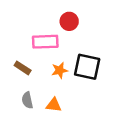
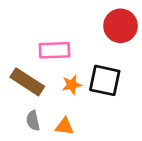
red circle: (69, 21) -> (121, 26), moved, size x1.5
brown rectangle: (23, 68) -> (27, 82), size x1.6

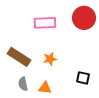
pink rectangle: (54, 50) -> (45, 23), moved
black square: (105, 80) -> (83, 78), moved, size x0.6

